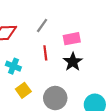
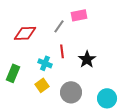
pink rectangle: (72, 39) -> (79, 15), moved
cyan cross: (13, 66) -> (45, 63), moved

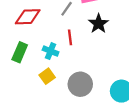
black star: (87, 59) -> (99, 24), moved
green rectangle: (13, 73) -> (20, 52), moved

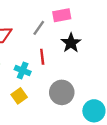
gray circle: (80, 84) -> (62, 92), moved

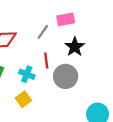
gray circle: (62, 92) -> (66, 76), moved

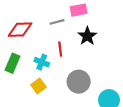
gray line: (43, 32) -> (57, 22), turned 40
gray circle: (66, 76) -> (79, 82), moved

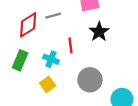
gray line: (57, 22) -> (53, 16), moved
red diamond: (20, 30) -> (28, 25), turned -30

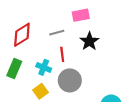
gray line: (53, 16) -> (57, 33), moved
gray circle: (90, 80) -> (70, 80), moved

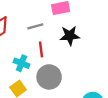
black star: (89, 41) -> (70, 36), turned 30

